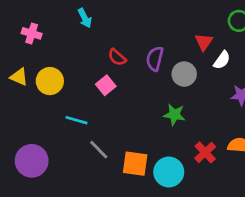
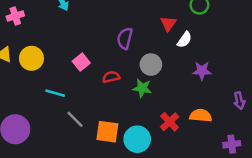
pink cross: (32, 33) -> (15, 16), turned -35
red semicircle: (117, 57) -> (111, 77), moved, turned 126
gray circle: (184, 74) -> (151, 65), moved

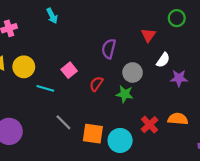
white semicircle: (184, 40) -> (163, 60), moved
red semicircle: (111, 77) -> (96, 84), turned -42
cyan line: (55, 93) -> (45, 88), moved

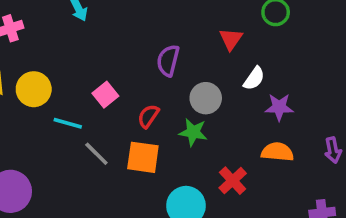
orange semicircle: (178, 119) -> (277, 152), moved
gray line: (63, 122) -> (96, 154), moved
orange square: (93, 134) -> (143, 157), moved

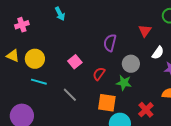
cyan line: (68, 123) -> (39, 82), moved
orange square: (143, 157) -> (107, 103), moved

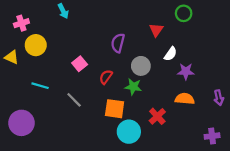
yellow circle: (35, 59) -> (36, 45), moved

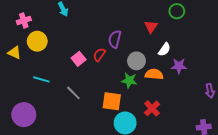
red semicircle: (106, 77) -> (99, 55), moved
orange semicircle: (185, 99) -> (154, 74), moved

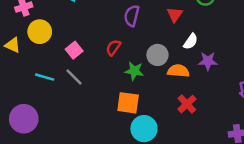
purple semicircle: (115, 39) -> (132, 16), moved
pink square: (79, 59) -> (74, 50), moved
green star: (129, 80) -> (134, 71), moved
gray line: (73, 93) -> (74, 77), moved
red cross: (152, 108) -> (187, 104), moved

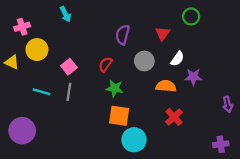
gray circle: (157, 55) -> (144, 61), moved
green star: (134, 71) -> (115, 88), moved
gray line: (74, 77) -> (69, 92), turned 54

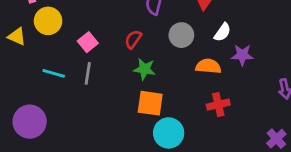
red cross: (174, 117) -> (218, 105), turned 30
purple cross: (221, 144) -> (276, 139), turned -35

